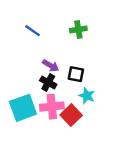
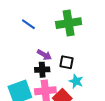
green cross: (78, 29) -> (69, 23), size x1.6
black cross: (48, 82) -> (42, 70), turned -32

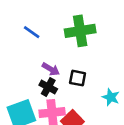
black cross: (42, 70) -> (48, 87), turned 32
cyan star: (76, 81) -> (111, 97), moved

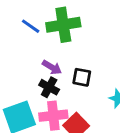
green cross: (80, 31) -> (63, 25), moved

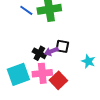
purple arrow: (52, 67) -> (51, 51), moved, turned 128

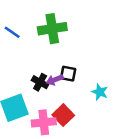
blue line: (26, 10) -> (12, 32), moved
pink cross: (42, 73) -> (44, 122), moved

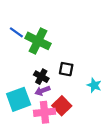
green cross: (52, 29) -> (38, 41), moved, turned 35
purple arrow: (55, 80) -> (42, 91), moved

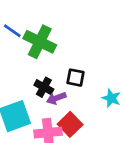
purple arrow: (42, 91) -> (56, 98), moved

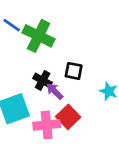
purple arrow: (56, 98) -> (55, 91), turned 66

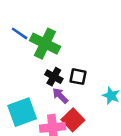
black cross: (43, 80) -> (54, 77), moved

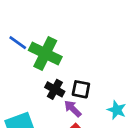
purple arrow: (60, 96) -> (73, 109), moved

